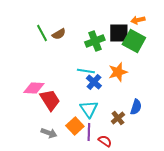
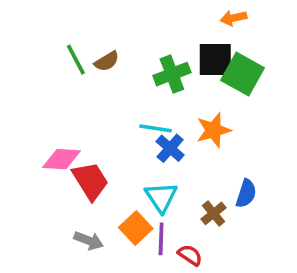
orange arrow: (138, 20) -> (233, 18), moved

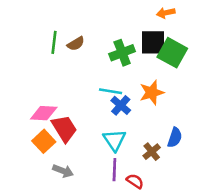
green line: (76, 60) -> (54, 42), turned 35
orange square: (136, 228) -> (44, 141), moved

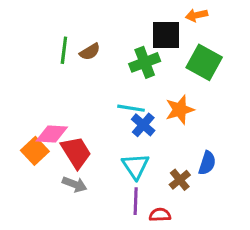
black square: (153, 42) -> (166, 35), moved
orange square: (44, 141) -> (35, 151), moved
gray arrow: (63, 171) -> (75, 184), moved
red semicircle: (135, 181) -> (160, 215), turned -36

